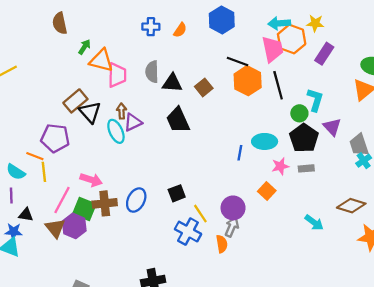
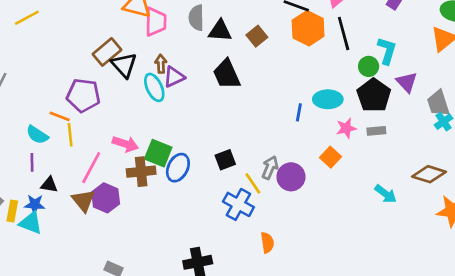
green square: (84, 209) -> (158, 153), moved
gray arrow: (232, 227) -> (270, 168), moved
orange semicircle: (222, 244) -> (267, 243), moved

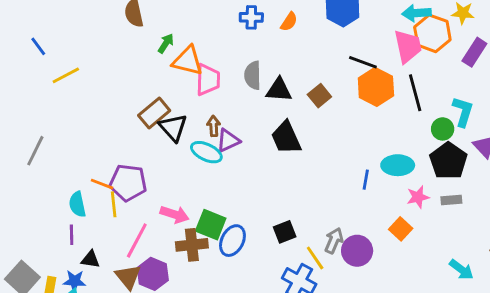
cyan ellipse: (154, 87) -> (206, 152), turned -40
purple pentagon: (83, 95) -> (128, 183), moved
cyan semicircle: (37, 135) -> (77, 204), turned 45

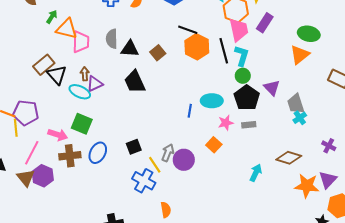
pink trapezoid: (408, 46) -> (239, 30), moved
cyan L-shape: (463, 112) -> (242, 56), moved
green square: (211, 225) -> (82, 124), moved
cyan arrow: (461, 270) -> (256, 173), turned -102

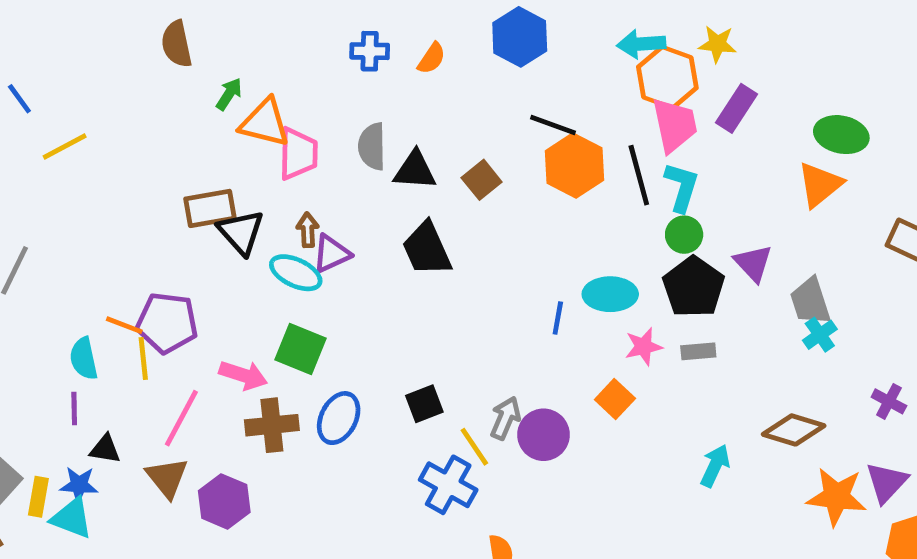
brown rectangle: (44, 65) -> (210, 208), turned 30
purple hexagon: (43, 176) -> (224, 501), moved

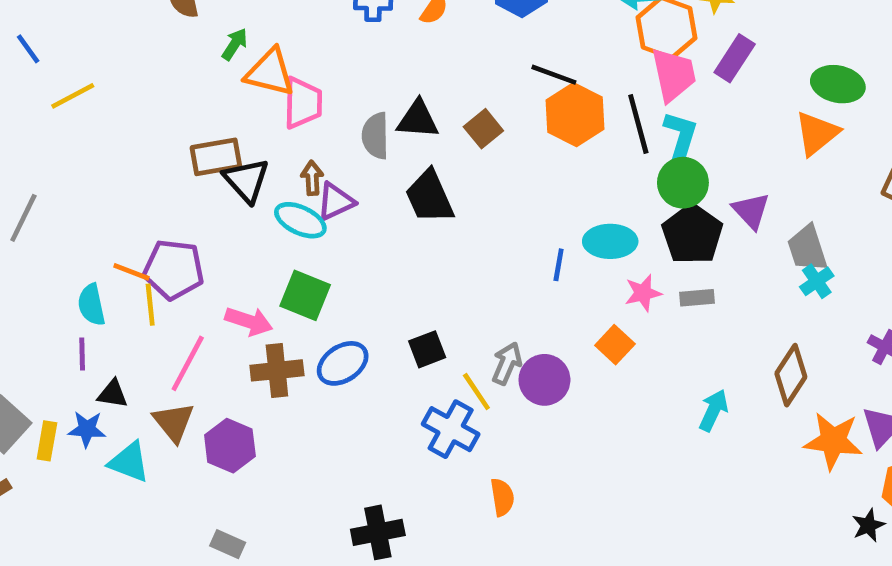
gray semicircle: (372, 146) -> (375, 136), moved
green circle: (684, 235) -> (683, 183), size x1.4
blue ellipse: (339, 418) -> (343, 363), turned 30
brown diamond: (794, 430) -> (791, 375), turned -74
cyan triangle: (72, 518) -> (129, 462), moved

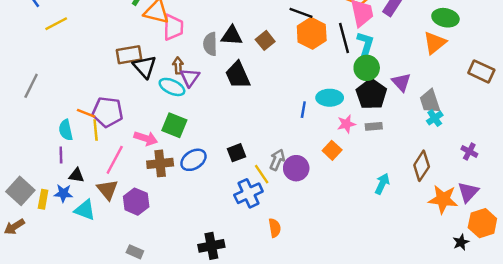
purple triangle: (336, 201) -> (190, 77), turned -30
blue cross: (451, 429) -> (248, 193), turned 36

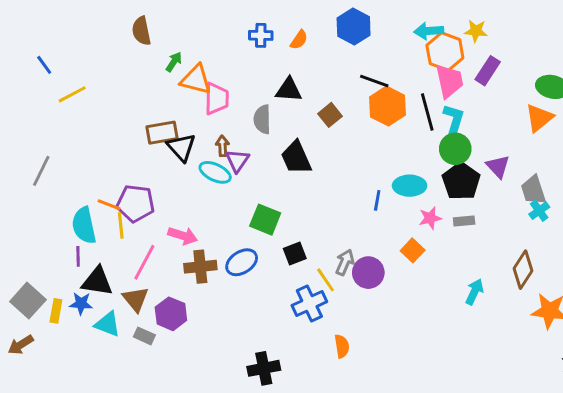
black triangle: (232, 36) -> (289, 90), moved
green square: (174, 125) -> (265, 220), moved
cyan semicircle: (66, 130) -> (84, 225), size x1.4
black triangle: (76, 175) -> (97, 281), size x1.6
gray rectangle: (135, 252) -> (144, 336), moved

